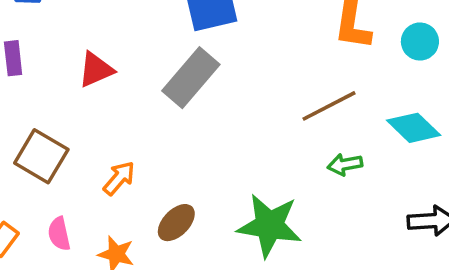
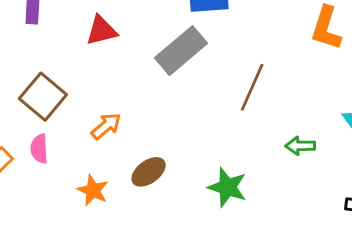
brown line: (329, 106) -> (252, 87), moved, turned -48
green star: (269, 225) -> (227, 187), size x0.7
pink semicircle: (59, 234) -> (39, 149), moved

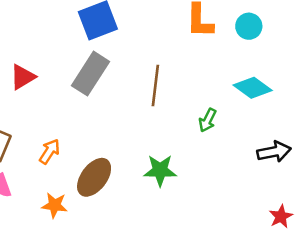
green arrow: (300, 146) -> (208, 120), turned -45
brown ellipse: (149, 172) -> (94, 177), size x1.4

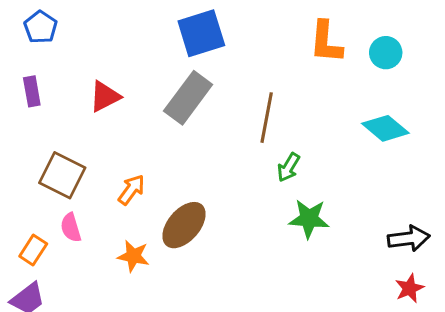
green arrow: (208, 120) -> (289, 167), moved
black arrow: (274, 152) -> (409, 238), moved
green star: (160, 170) -> (309, 219), moved

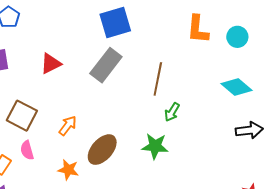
green star: (309, 219) -> (155, 146), moved
black arrow: (409, 238) -> (249, 130), moved

